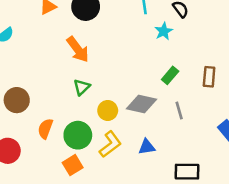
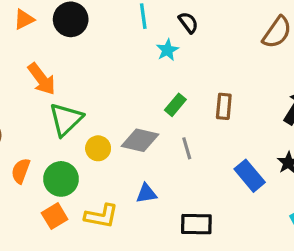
orange arrow: (78, 49) -> (42, 79), moved
green triangle: (82, 87) -> (66, 119), size x1.6
yellow L-shape: (110, 144) -> (101, 216), moved, turned 48

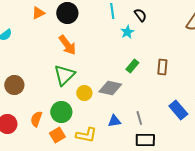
orange arrow: (42, 79) -> (67, 45), moved
gray line: (187, 148) -> (139, 118), moved
orange semicircle: (21, 171) -> (36, 119), moved

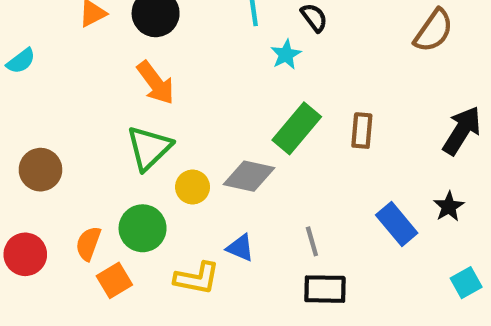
green rectangle: (132, 66) -> (297, 128), size x1.6
blue triangle: (114, 121) -> (240, 248), moved, turned 32
orange square: (57, 135) -> (114, 280), moved

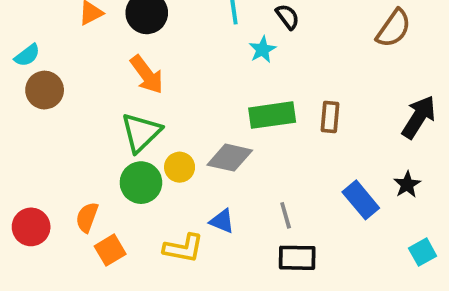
green rectangle: (297, 128) -> (272, 115), turned 42
brown circle: (40, 170) -> (45, 90), moved
green circle: (143, 228) -> (141, 183), moved

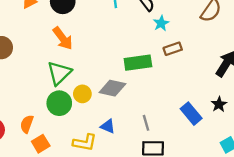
cyan star: (262, 50) -> (161, 23), moved
brown rectangle: (330, 117) -> (173, 49), moved, turned 66

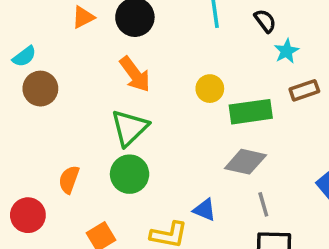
gray diamond: (112, 88) -> (245, 162), moved
yellow circle: (82, 94) -> (210, 89), moved
orange semicircle: (27, 124) -> (69, 179), moved

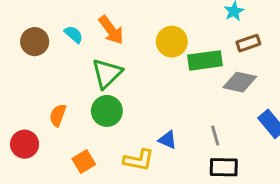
cyan semicircle: (24, 56) -> (74, 34), moved, turned -102
yellow circle: (210, 89) -> (172, 42), size x1.4
gray diamond: (245, 162) -> (240, 82), moved

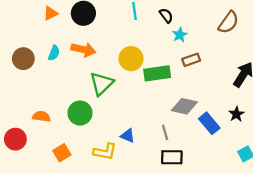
orange arrow: (111, 30) -> (83, 50), turned -40
cyan semicircle: (74, 34) -> (54, 53), turned 70
green triangle: (107, 73) -> (102, 84), moved
gray diamond: (240, 82) -> (184, 106), moved
orange semicircle: (58, 115) -> (41, 116), turned 78

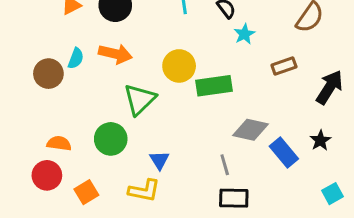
brown circle: (23, 59) -> (48, 74), moved
brown rectangle: (191, 60) -> (284, 66), moved
blue triangle: (128, 136) -> (159, 160), moved, turned 35
red circle: (15, 139) -> (47, 175), moved

